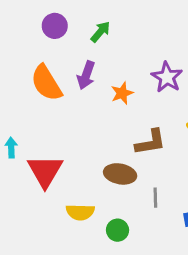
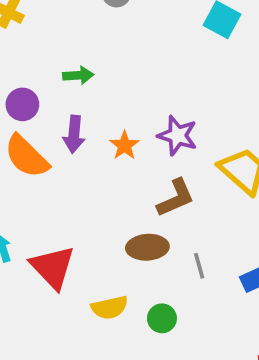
purple circle: (55, 26) -> (22, 104), moved
green arrow: (100, 32) -> (78, 75), turned 60
purple star: (167, 77) -> (178, 136), moved

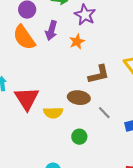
purple star: (178, 136) -> (85, 15), moved
gray line: (199, 266) -> (104, 113), turned -40
yellow semicircle: (110, 307) -> (53, 113), moved

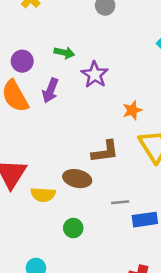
orange star: (77, 41) -> (132, 110), moved
gray line: (104, 113) -> (120, 202), moved, turned -56

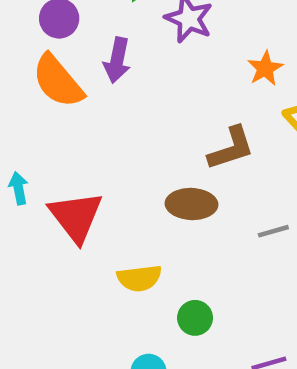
yellow semicircle: (43, 195) -> (139, 278), moved
green circle: (73, 228) -> (195, 318), moved

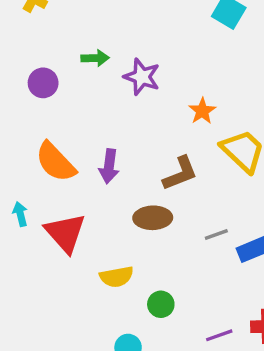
purple arrow: (117, 60) -> (109, 166), moved
orange semicircle: (58, 81) -> (56, 162), moved

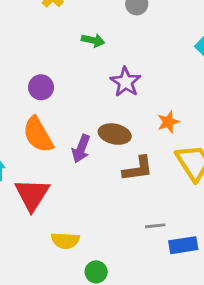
green arrow: (95, 58) -> (93, 40), moved
purple circle: (43, 83) -> (41, 87), moved
brown ellipse: (153, 218) -> (115, 134), moved

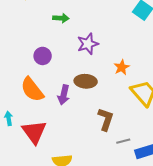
purple star: (126, 82) -> (88, 44), turned 30
purple circle: (41, 87) -> (43, 56), moved
brown L-shape: (138, 169) -> (106, 119), moved, turned -55

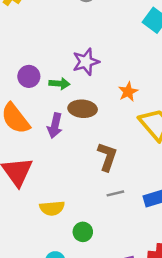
green arrow: (61, 18) -> (59, 84), moved
gray line: (123, 141) -> (115, 193), moved

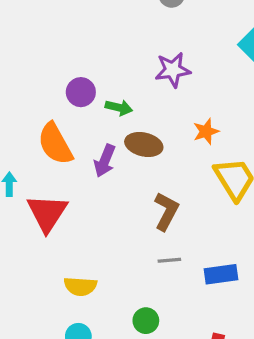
purple star: (86, 62) -> (173, 70), moved
yellow semicircle: (52, 208) -> (80, 286), moved
green circle: (83, 232) -> (146, 321), moved

